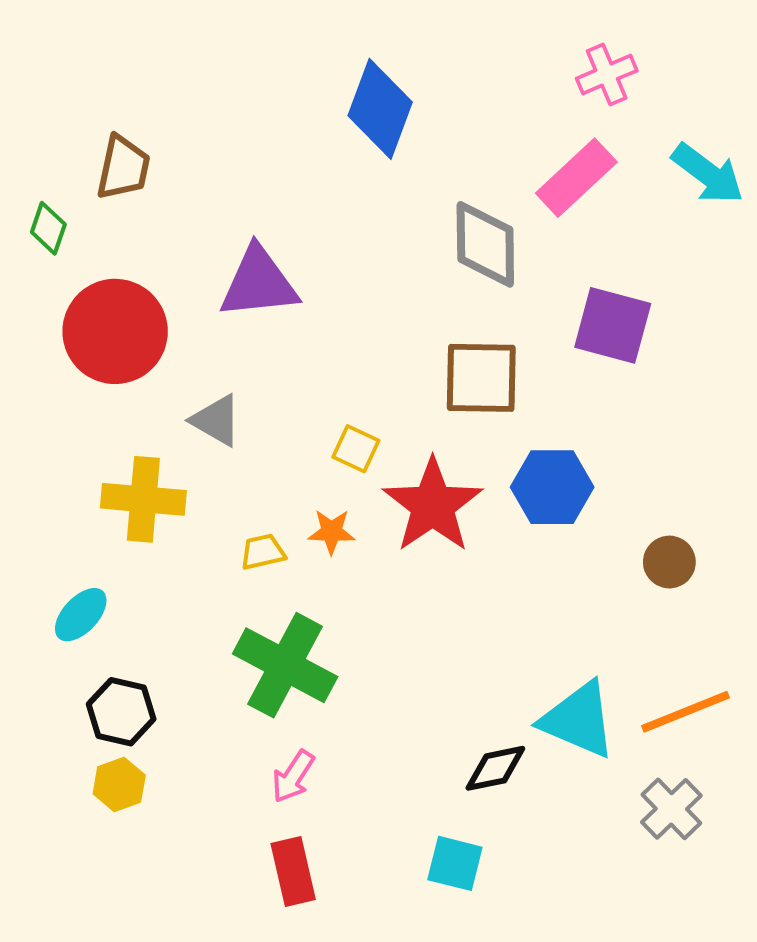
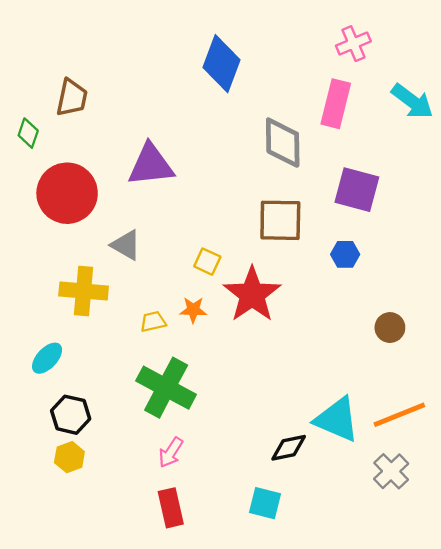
pink rectangle: (576, 178) -> (336, 104), turned -33
blue hexagon: (552, 487) -> (345, 254), moved, size x0.6

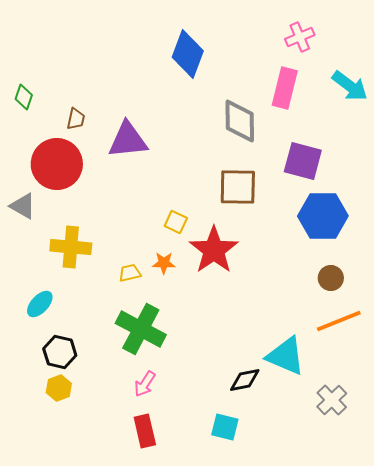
brown trapezoid: (72, 98) -> (76, 119), moved, size x0.7
green diamond: (28, 133) -> (24, 97), moved
gray triangle: (126, 245) -> (23, 206), moved
blue hexagon: (345, 254) -> (323, 216), moved, size x2.0
orange line: (399, 415) -> (339, 321), moved

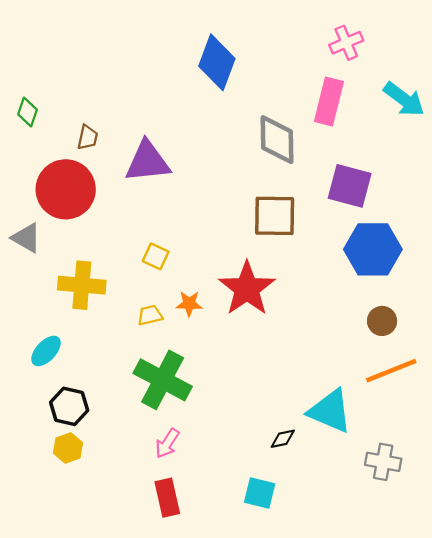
yellow square: (176, 222) -> (156, 256), moved
black diamond: (245, 380) -> (283, 439), size x0.7
gray cross: (332, 400) -> (383, 462), turned -36

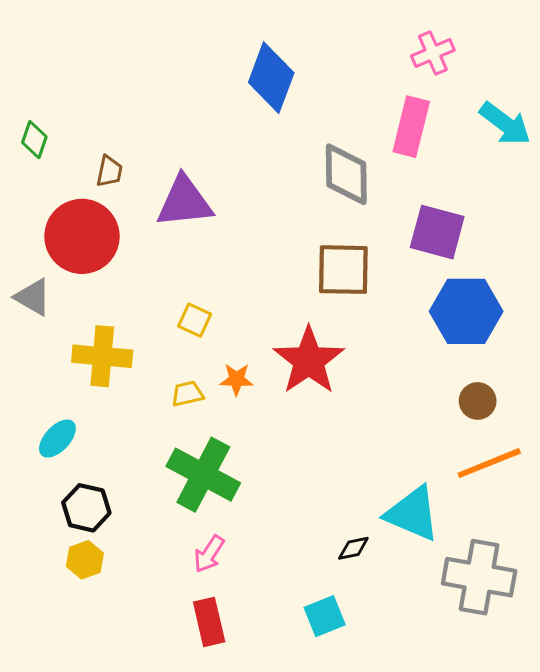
gray cross: (383, 462) -> (479, 577), size x1.6
cyan square: (260, 493) -> (325, 616), turned -36

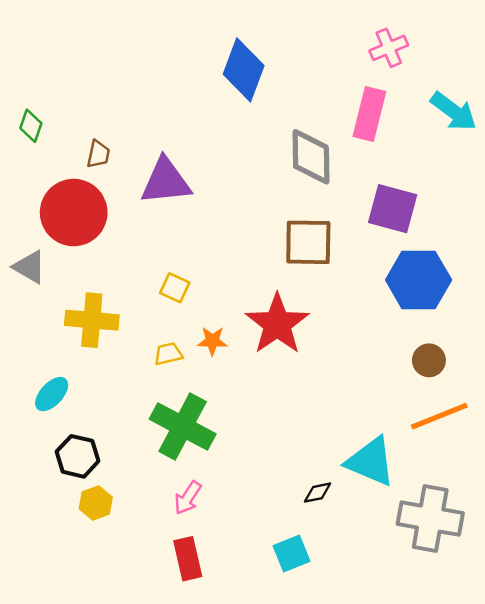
yellow hexagon: (85, 560) -> (96, 503), moved

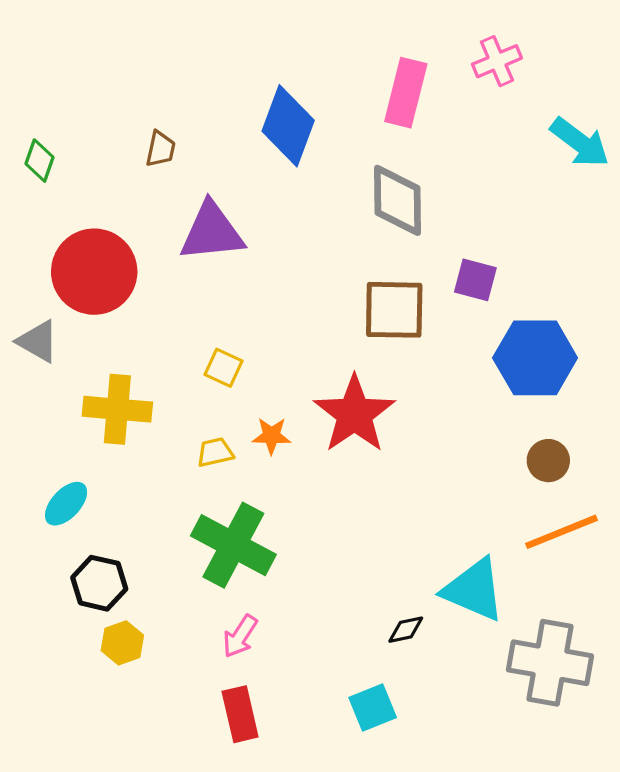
blue diamond: (244, 70) -> (288, 126), moved
pink rectangle: (369, 114) -> (406, 93), moved
brown trapezoid: (98, 154) -> (160, 149), moved
purple square: (393, 209) -> (475, 280), moved, size x0.7

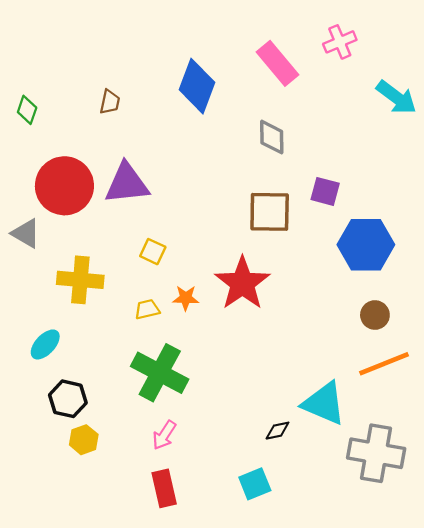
pink rectangle: (406, 93) -> (277, 63), turned -54
gray diamond: (397, 200) -> (272, 137), size x0.7
purple triangle: (212, 232) -> (127, 184), moved

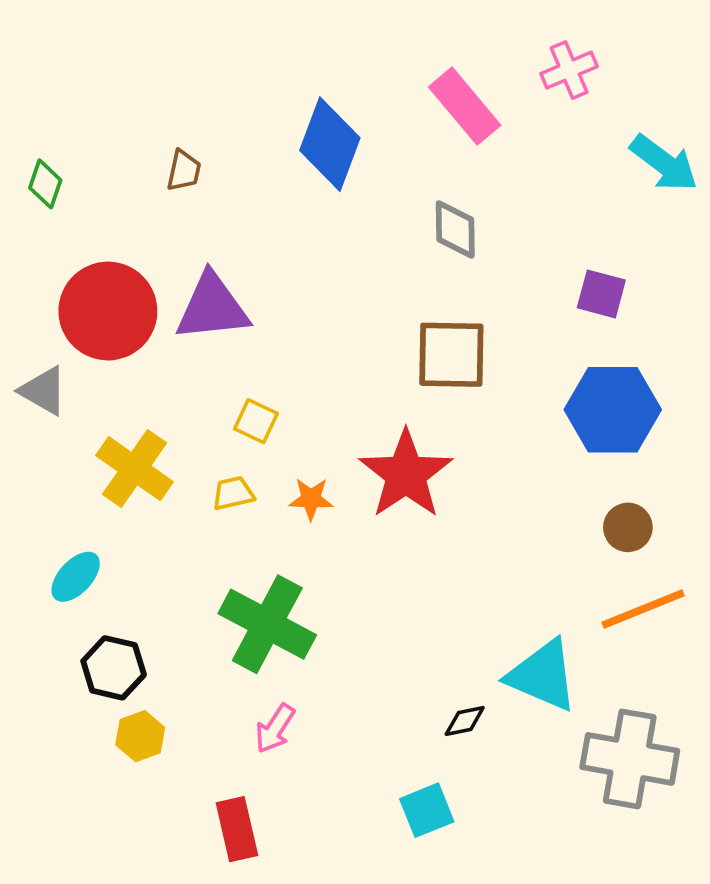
purple square: (325, 191) -> (601, 294), moved
yellow cross: (80, 280) -> (134, 469), turned 30
yellow trapezoid: (147, 309) -> (233, 493), moved
red rectangle: (164, 488) -> (237, 829), moved

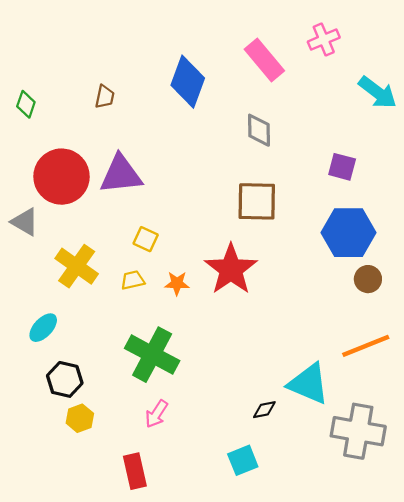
brown circle: (628, 527) -> (368, 279), moved

